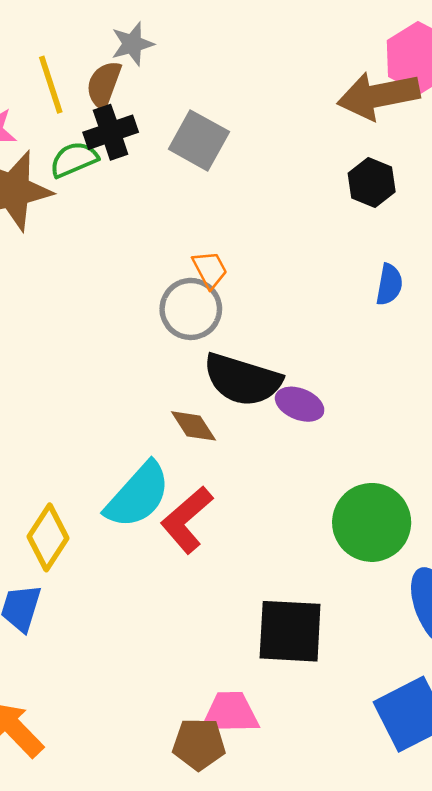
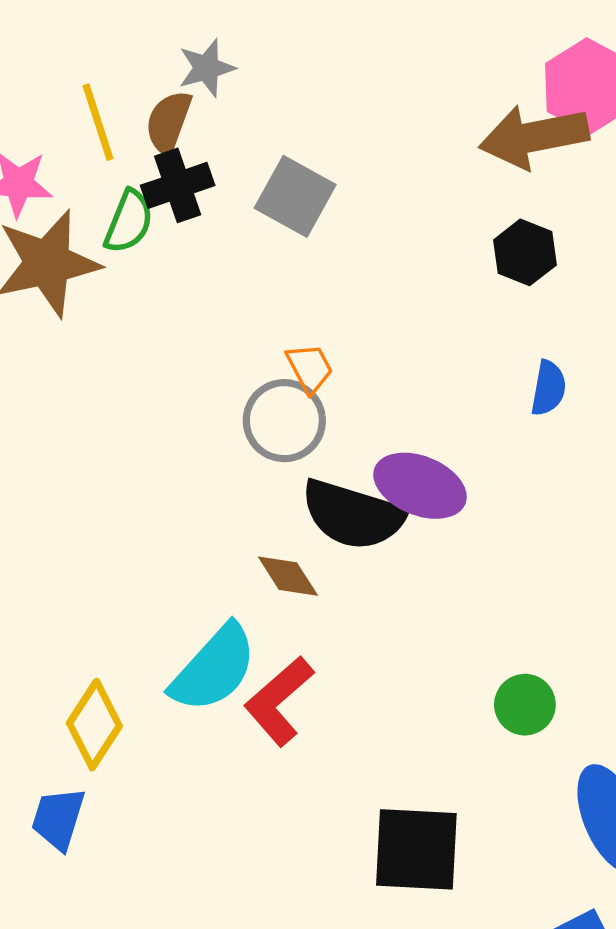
green semicircle: (74, 159) -> (129, 222), turned 135
purple ellipse: (300, 404) -> (420, 486), moved, size x1.4
green circle: (372, 522) -> (525, 705), size x0.6

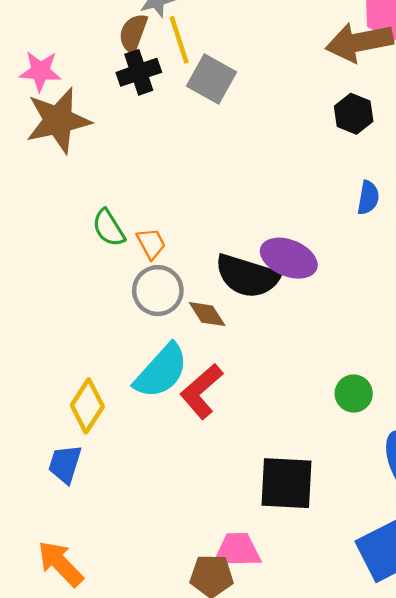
yellow line: (98, 122) -> (179, 40), moved
green semicircle: (129, 222) -> (109, 228), moved, turned 126
orange trapezoid: (310, 368) -> (151, 244), moved
gray circle: (284, 421) -> (158, 291), moved

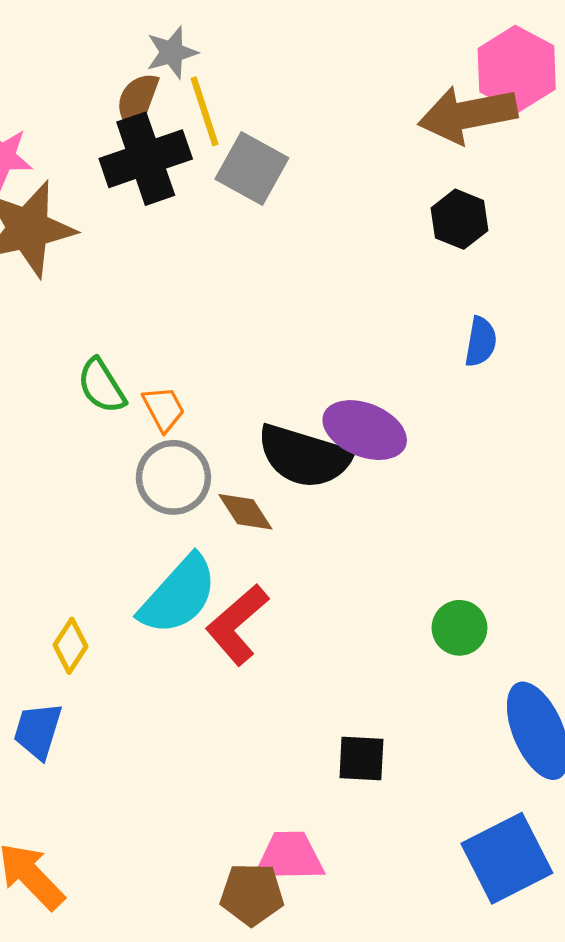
black cross: (139, 72) -> (146, 159), size x1.4
yellow diamond: (87, 406) -> (70, 646), size x0.7
black square: (287, 483) -> (361, 759), size x0.6

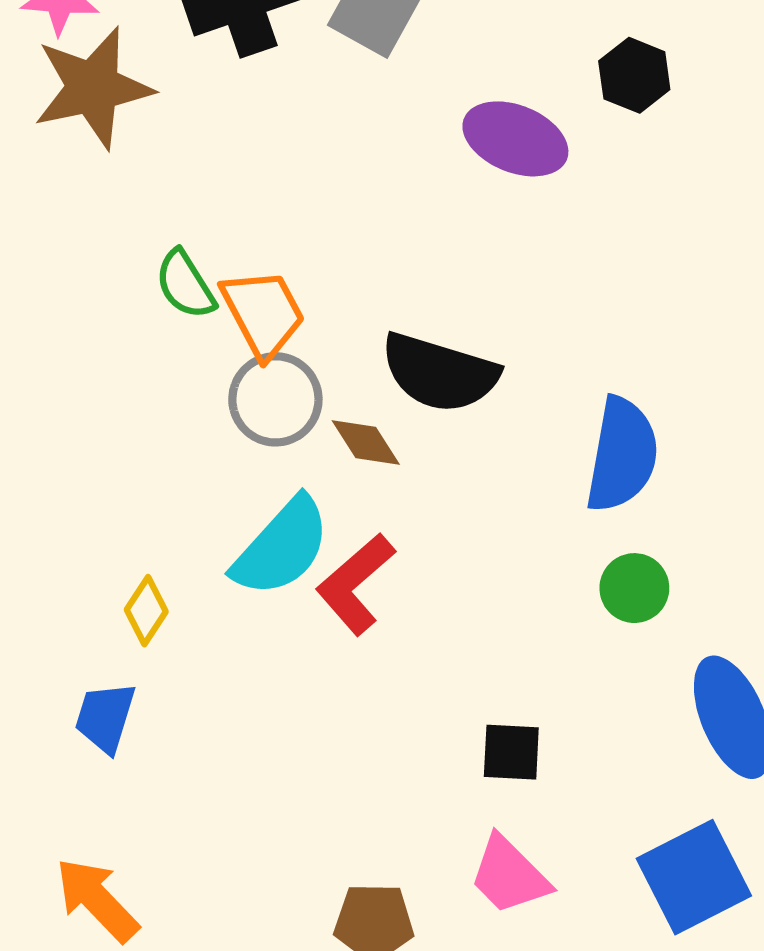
blue semicircle: (481, 342) -> (622, 455), moved, size x1.8
orange trapezoid: (164, 409) -> (263, 313), size x1.6
purple ellipse: (365, 430) -> (515, 139), moved
pink trapezoid: (289, 857) -> (509, 875), moved, turned -134

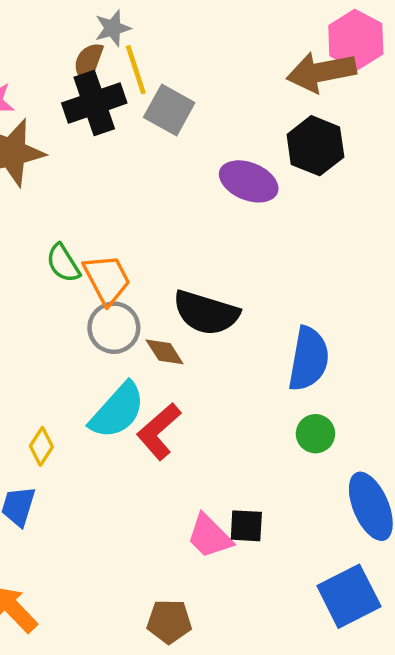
black hexagon: (634, 75) -> (315, 146), size x1.4
pink trapezoid: (509, 875) -> (209, 536), moved

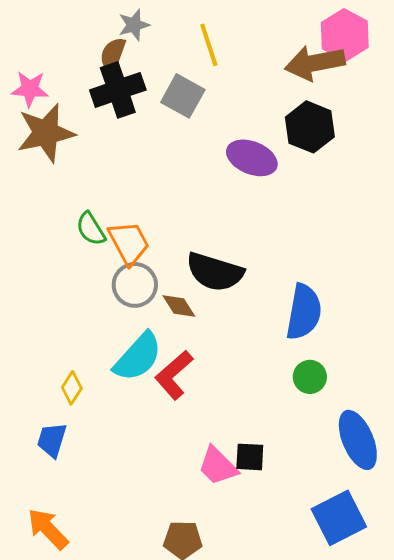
yellow line: (136, 70) -> (209, 45), moved

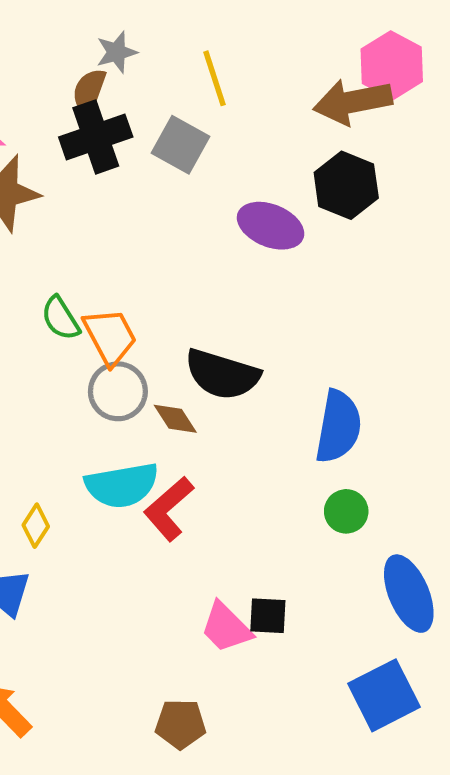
cyan semicircle: (138, 357) -> (122, 485), turned 38

